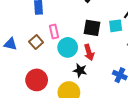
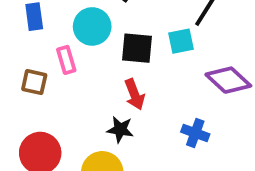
brown square: (36, 42) -> (34, 82), turned -32
cyan circle: (68, 47) -> (92, 26), moved

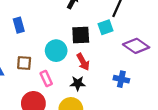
cyan circle: (92, 26) -> (56, 51), moved
pink rectangle: (66, 60) -> (46, 78), moved

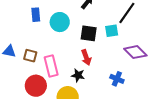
cyan circle: (56, 51) -> (60, 22), moved
brown square: (24, 63) -> (30, 56), moved
pink rectangle: (46, 78) -> (51, 66), size x1.5

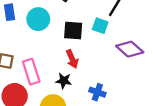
cyan square: (112, 31) -> (100, 26), turned 32
blue cross: (117, 79) -> (97, 92), moved

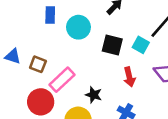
red arrow: (72, 59) -> (129, 77), moved
pink rectangle: (31, 72) -> (62, 80), turned 55

